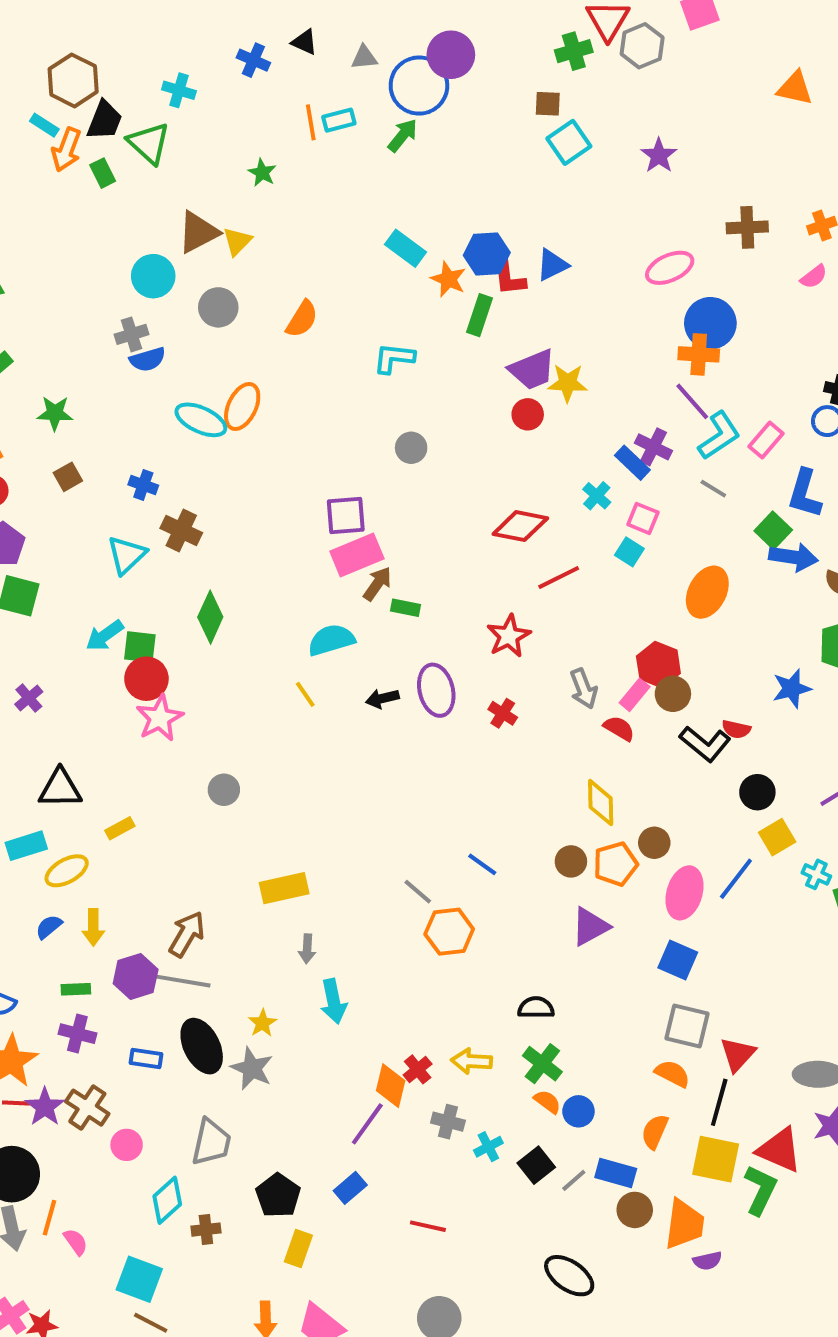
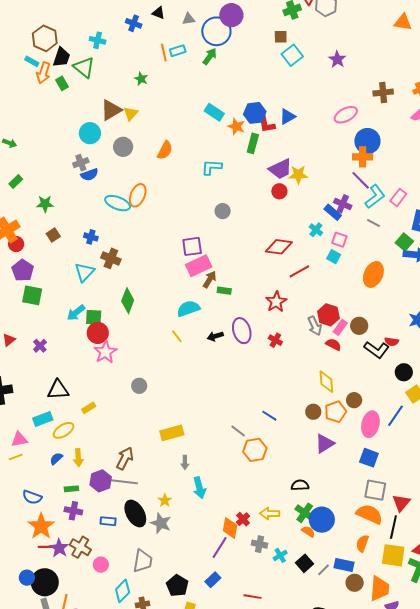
red hexagon: (658, 665) -> (328, 315), moved
orange semicircle: (672, 1074) -> (369, 514), size x1.5
blue circle: (578, 1111) -> (322, 520), moved, size x1.6

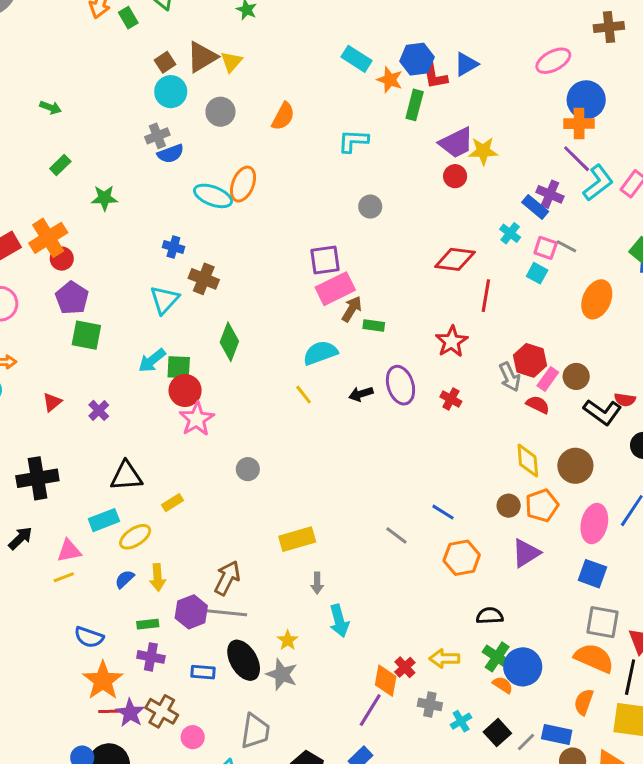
gray line: (374, 223) -> (566, 246), moved
brown square: (53, 235) -> (165, 62), moved
red line: (299, 271) -> (486, 296), turned -50
brown circle: (354, 400) -> (575, 466), moved, size x1.5
orange hexagon: (255, 450) -> (462, 558), moved

